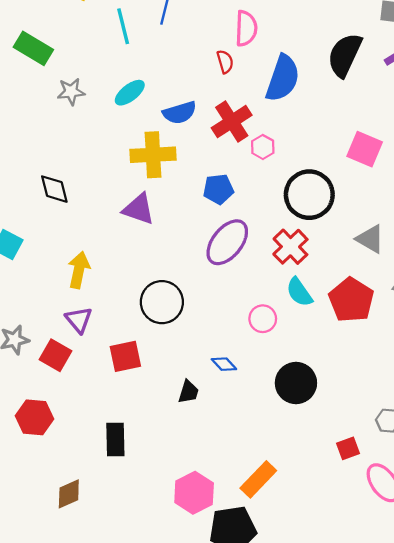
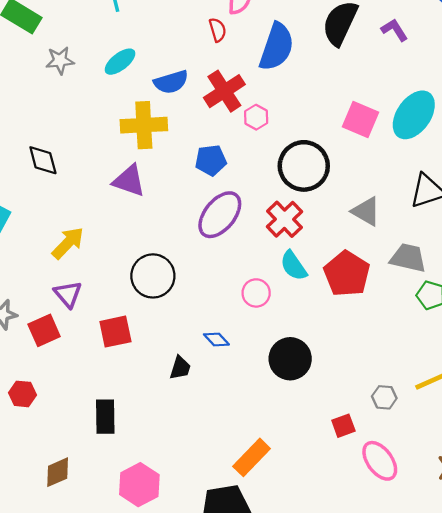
yellow arrow: (79, 270) -> (68, 243), turned 32
red square: (56, 355) -> (44, 330), turned 36
red hexagon: (34, 417) -> (22, 394), size x0.7
pink hexagon: (194, 493) -> (139, 485), moved

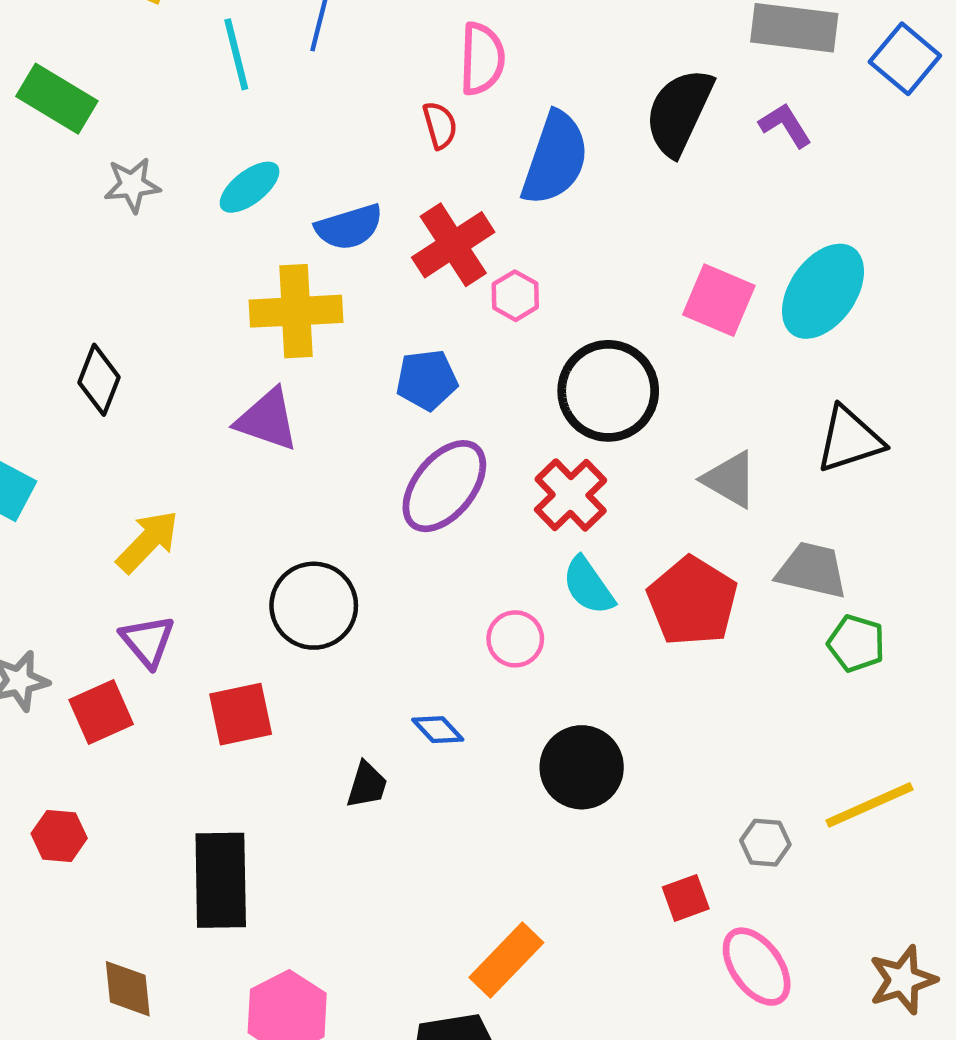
black diamond: (43, 160) -> (99, 380), turned 36
black rectangle: (105, 417) -> (221, 880), size x1.4
brown diamond: (58, 472) -> (128, 989), turned -72

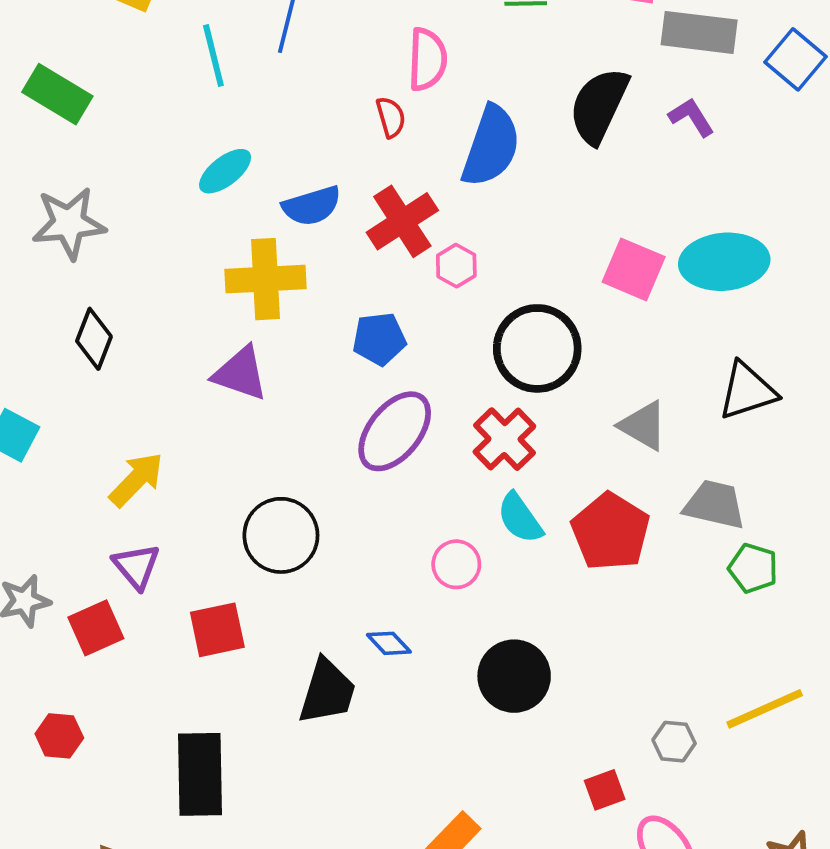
gray star: (132, 185) -> (69, 223), moved, size x1.5
cyan ellipse: (823, 291) -> (724, 262), turned 50
black trapezoid: (367, 785) -> (327, 692), size x1.6

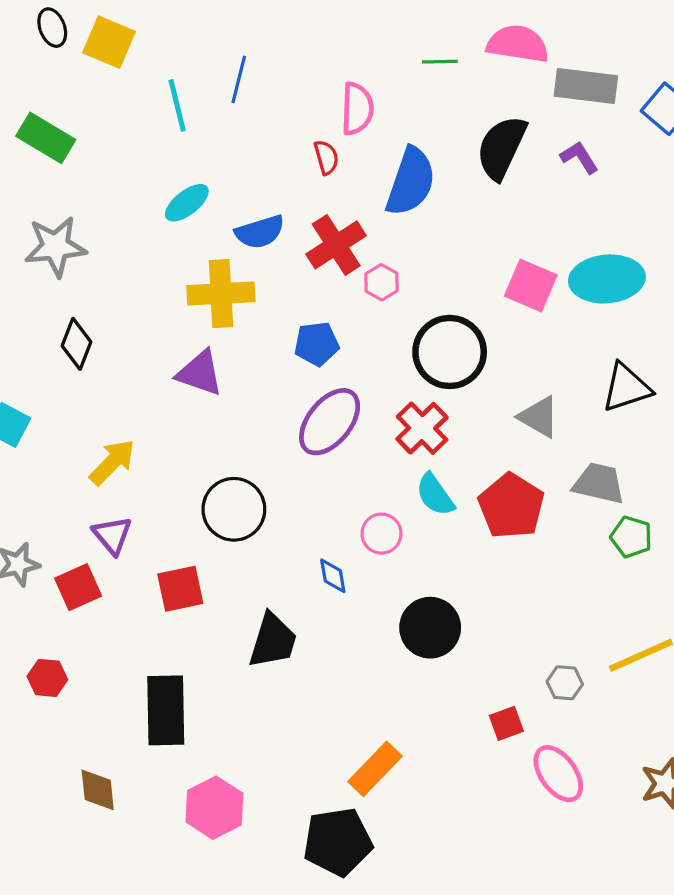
blue diamond: (389, 643) -> (333, 576), moved, turned 33

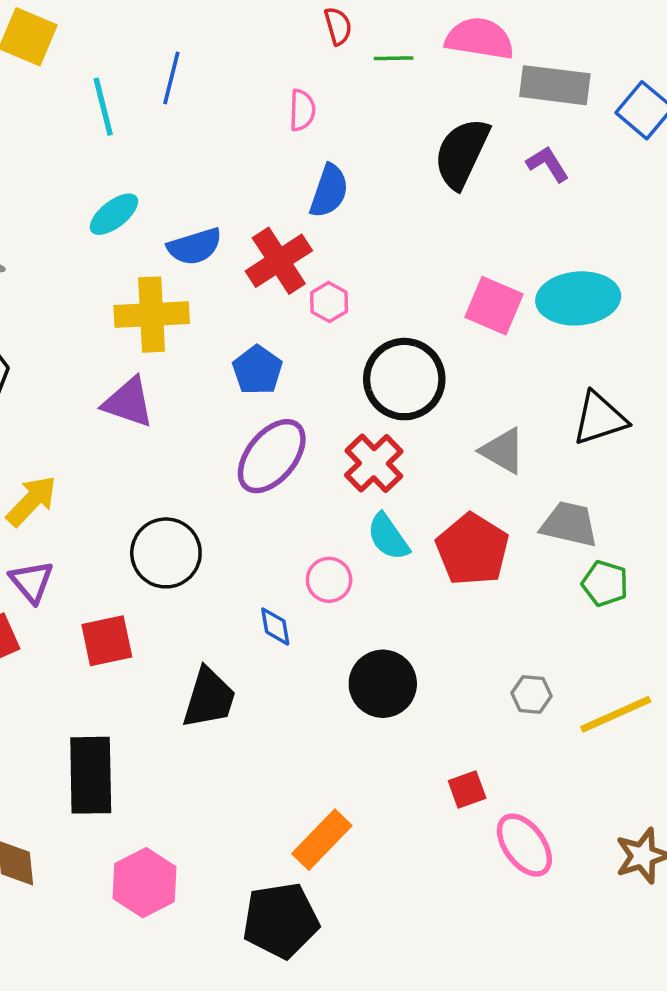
pink semicircle: (357, 109) -> (302, 110), size x0.7
red semicircle: (326, 157) -> (338, 26), moved
blue semicircle: (411, 182) -> (329, 191), moved, size x0.7
blue pentagon: (317, 344) -> (257, 370), turned -30
gray hexagon: (565, 683) -> (532, 695), moved

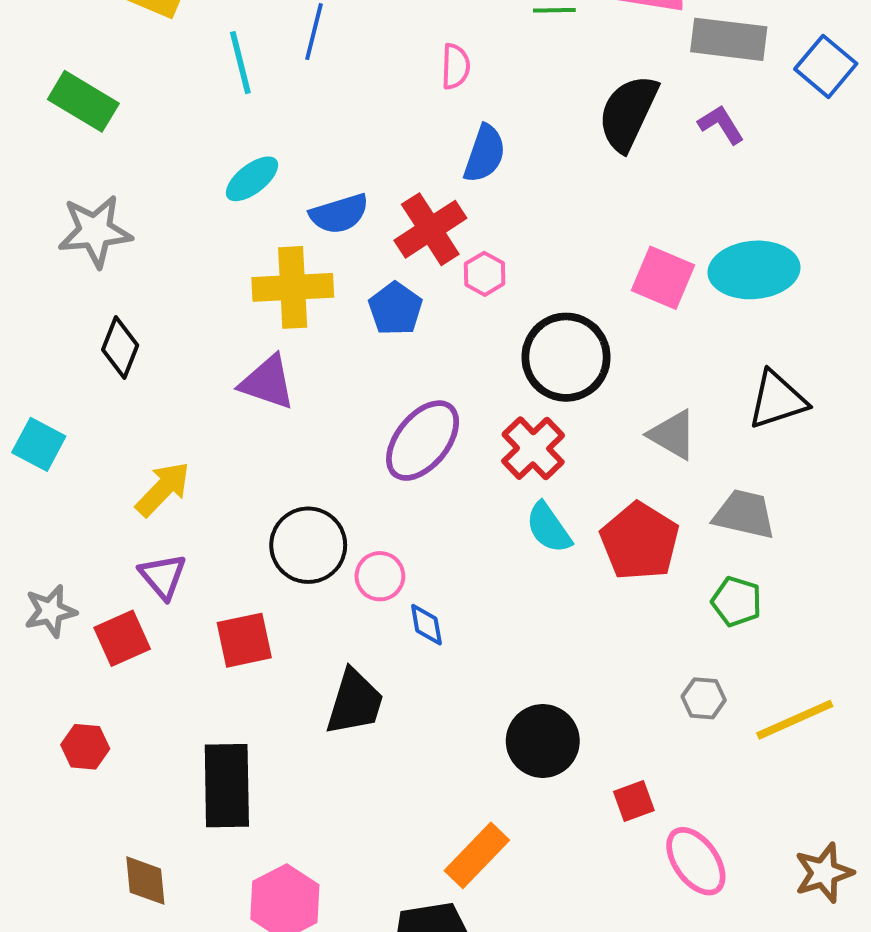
blue pentagon: (257, 370) -> (395, 309), moved
pink circle: (329, 580) -> (380, 576), moved
green pentagon: (605, 583) -> (737, 601), moved
black circle: (383, 684) -> (543, 741), moved

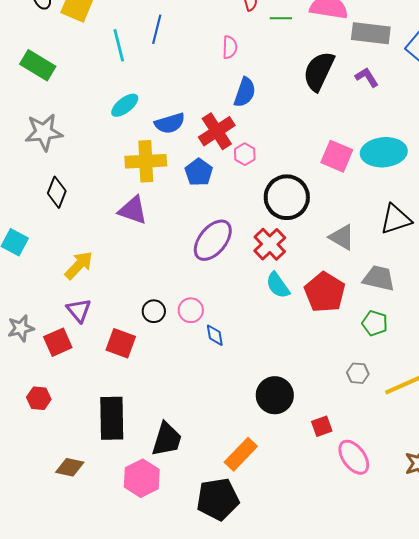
black circle: (308, 545) -> (154, 311), moved, size x0.6
red square: (244, 640) -> (121, 343), turned 32
black trapezoid: (355, 702) -> (167, 439), moved
brown diamond: (145, 881) -> (70, 467), turned -72

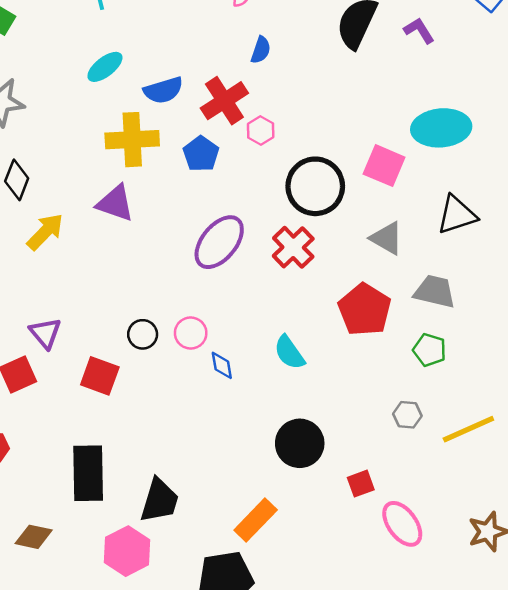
blue semicircle: (245, 92) -> (261, 50), size x0.7
pink square: (337, 156) -> (384, 166), moved
yellow arrow: (79, 265) -> (45, 232), moved
cyan semicircle: (278, 285) -> (289, 352), moved

